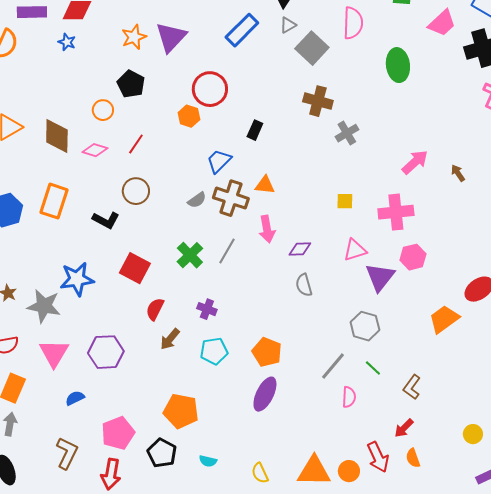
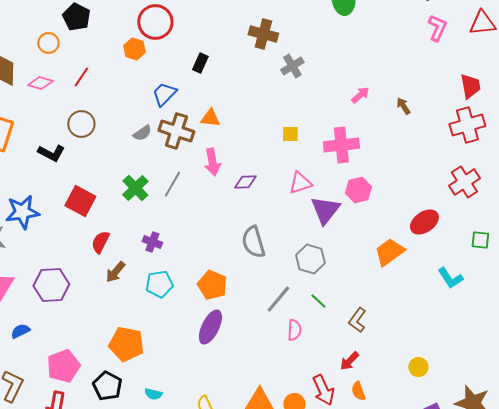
pink arrow: (415, 162) -> (360, 95), size x0.7
gray semicircle: (304, 285) -> (253, 242), moved, size x1.4

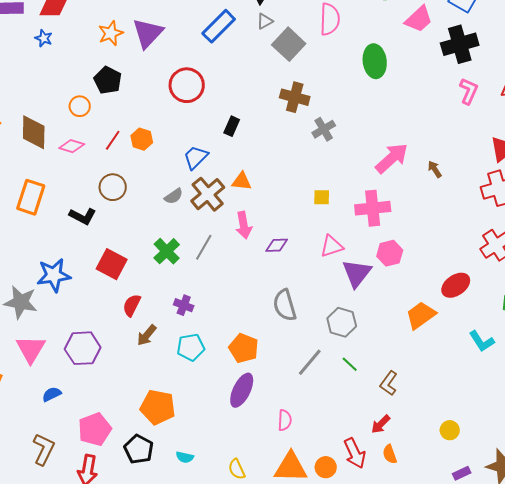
orange hexagon: (134, 49) -> (142, 139), moved
pink arrow: (360, 95) -> (392, 158), size x1.8
brown cross: (176, 131) -> (208, 194), turned 32
pink semicircle: (294, 330) -> (285, 420), moved

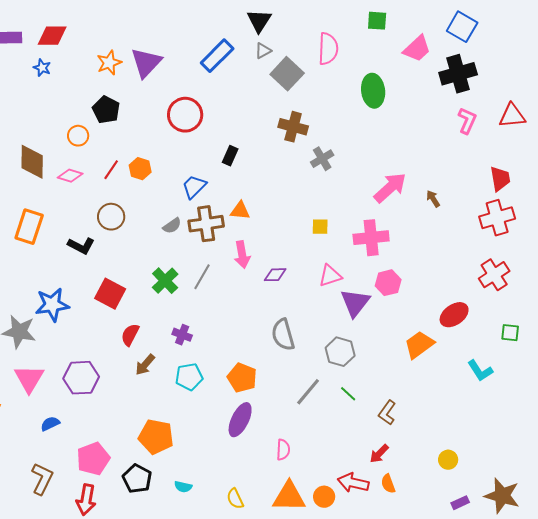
brown cross: (208, 194) -> (206, 224), turned 32
red arrow: (355, 453) -> (353, 483), turned 128

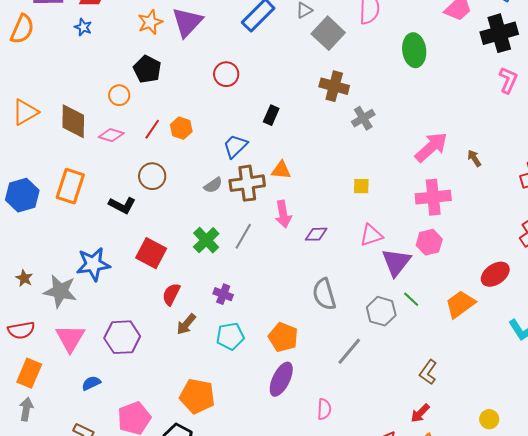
red circle: (185, 115) -> (226, 74), size x0.7
pink cross: (371, 238) -> (433, 197), moved
green line: (348, 394) -> (411, 299), moved

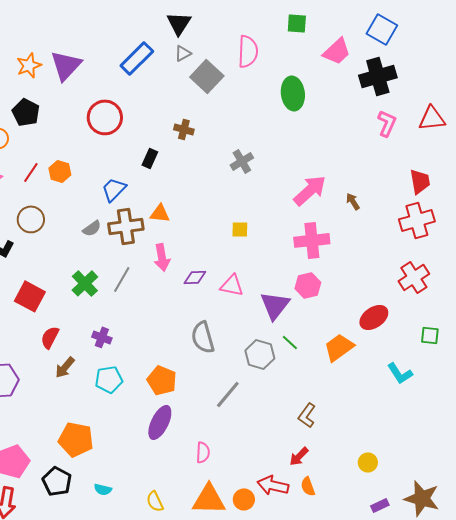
red circle: (226, 74) -> (105, 117), size x1.4
brown cross: (334, 86) -> (184, 129), moved, size x0.7
pink triangle: (371, 235) -> (232, 285), moved, turned 30

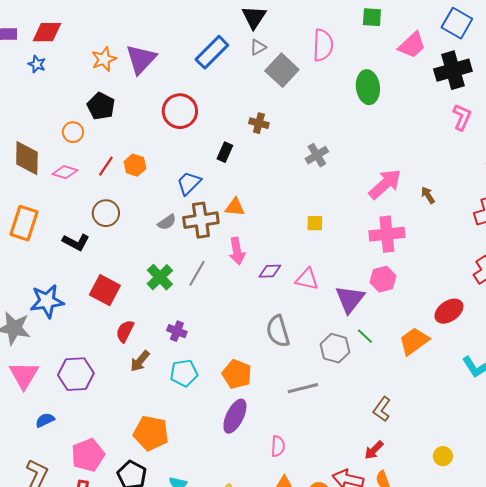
gray line: (228, 394) -> (303, 388), turned 36

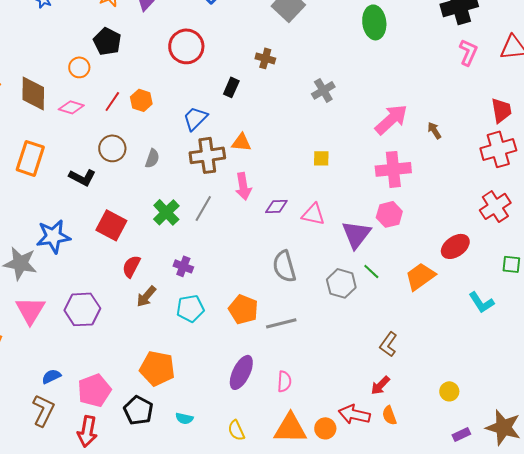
gray semicircle: (167, 222) -> (152, 158), moved, turned -36
gray line: (303, 388) -> (281, 323), moved
purple ellipse: (235, 416) -> (241, 372), moved
blue semicircle: (45, 420) -> (51, 376), moved

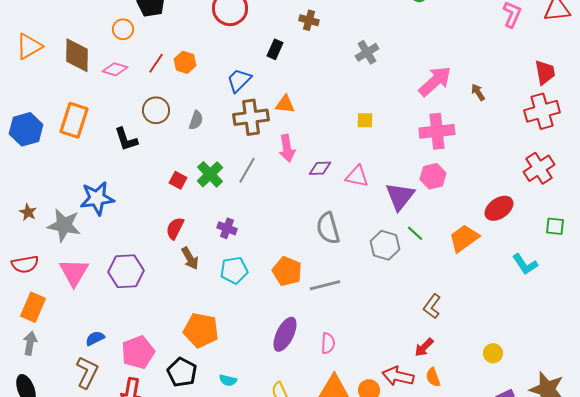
black L-shape: (82, 177) -> (126, 139), turned 44
red square: (111, 225) -> (178, 180), moved, size x0.6
brown arrow: (146, 296) -> (190, 258), turned -70

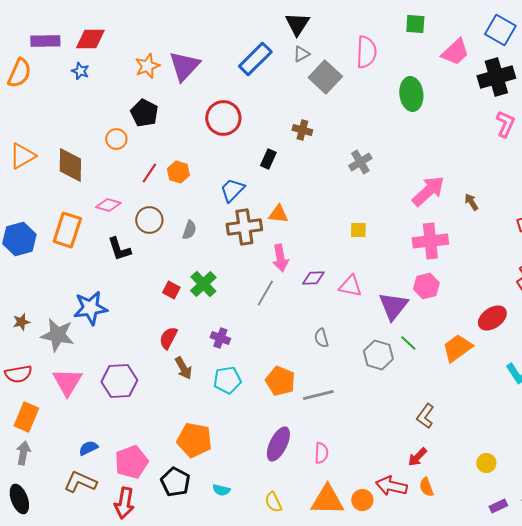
pink diamond: (115, 69) -> (108, 205), moved
gray line: (247, 170) -> (265, 293), moved
brown star: (28, 212) -> (21, 322), turned 30
gray semicircle: (328, 228) -> (321, 338), size x0.6
brown L-shape: (87, 372) -> (80, 482), turned -92

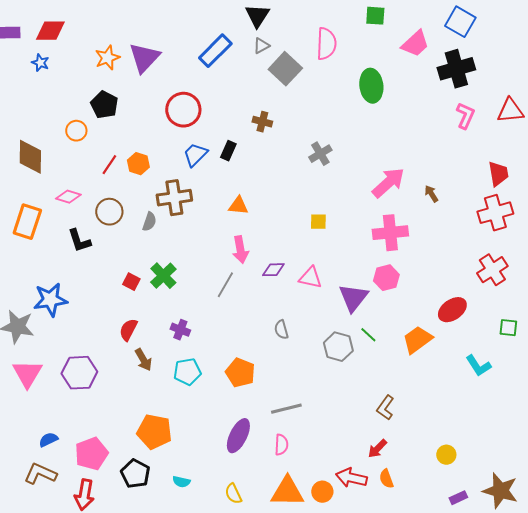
blue trapezoid: (232, 190) -> (195, 155), moved
brown cross: (244, 227) -> (174, 198), moved
gray line: (318, 395) -> (286, 409), moved

